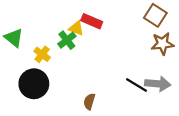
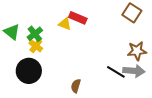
green cross: (67, 40) -> (35, 34), moved
brown star: (162, 44) -> (137, 51), moved

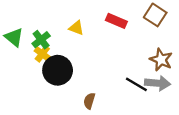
red rectangle: (78, 18) -> (116, 21), moved
brown star: (137, 51) -> (161, 60), turned 30
black circle: (29, 71) -> (58, 70), moved

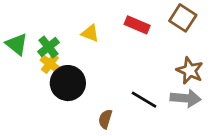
black line: (136, 84) -> (144, 100), moved

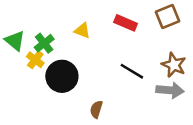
brown square: (183, 18) -> (167, 17), turned 35
yellow cross: (50, 64) -> (35, 60), moved
black line: (144, 100) -> (132, 71), moved

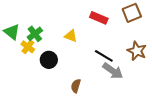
yellow triangle: (82, 31) -> (71, 36), moved
black circle: (62, 76) -> (49, 60), size x0.7
gray arrow: (170, 90) -> (113, 71), moved, turned 30

